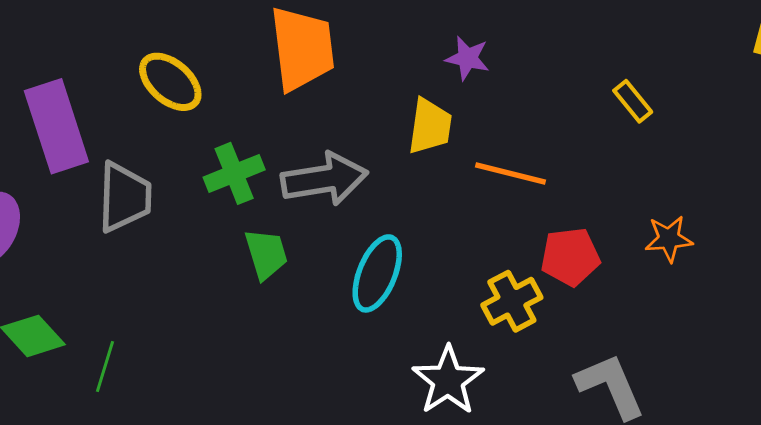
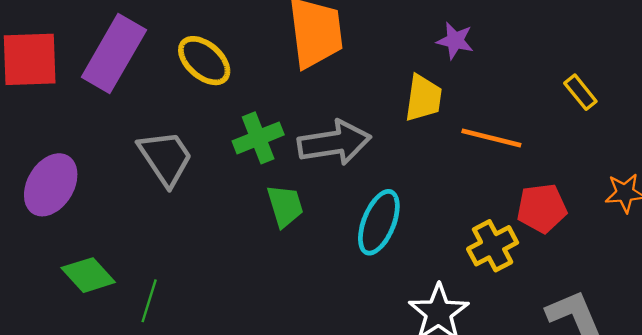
yellow rectangle: (633, 101) -> (580, 92), moved
purple rectangle: (56, 126) -> (114, 54), moved, turned 48
gray trapezoid: (124, 197) -> (166, 158), turned -36

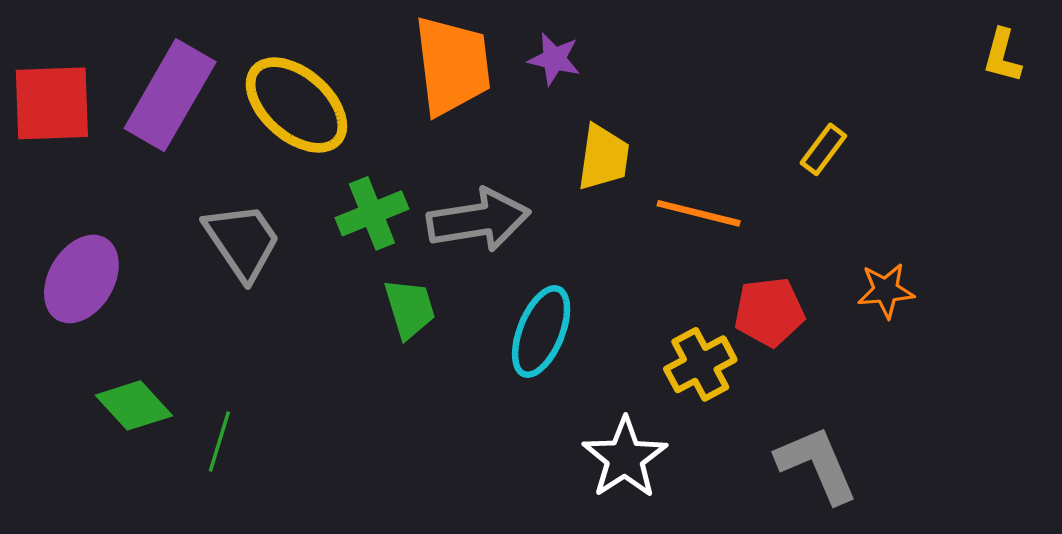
purple star: (455, 41) -> (554, 59), moved
yellow ellipse: (204, 61) -> (296, 105), size x1.4
yellow rectangle: (580, 92) -> (823, 149), turned 76

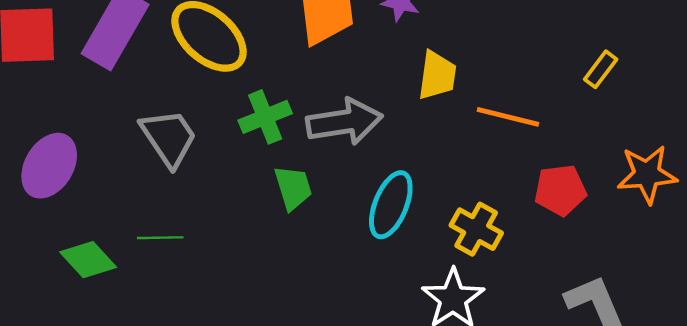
orange star: (886, 290) -> (647, 174), size x1.4
yellow cross: (700, 364) -> (476, 229), moved, turned -33
green line: (219, 442) -> (160, 238), moved, turned 72

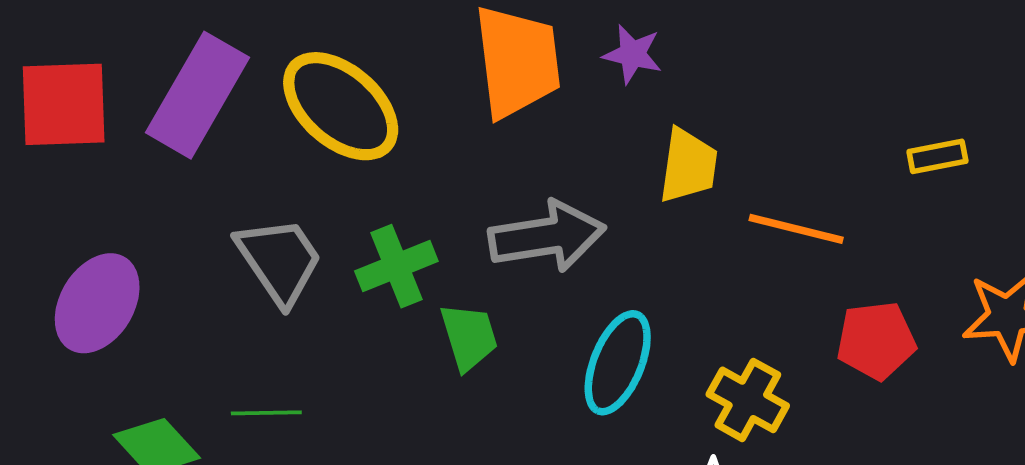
yellow rectangle: (601, 69) -> (937, 156), turned 42
green cross: (265, 117) -> (396, 266), moved

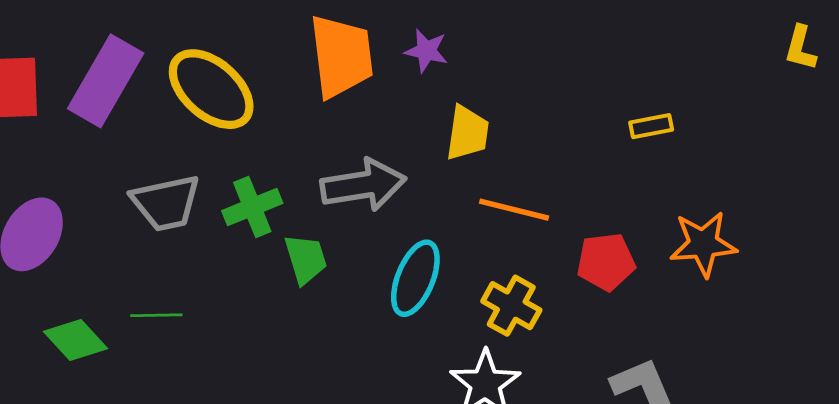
orange line: (796, 229) -> (514, 210), moved
gray trapezoid: (279, 260) -> (166, 203), turned 112

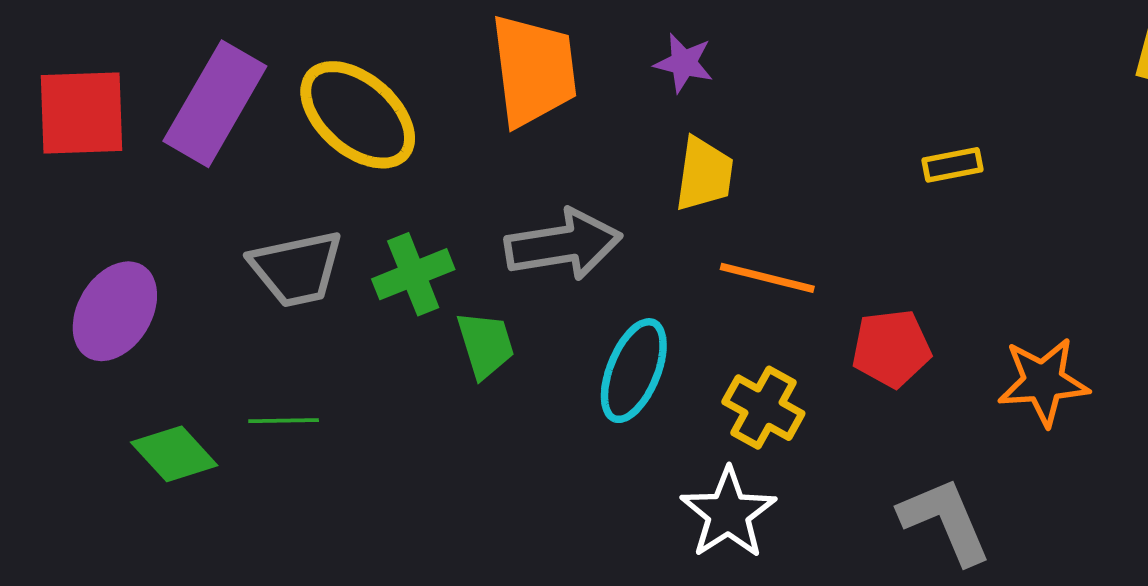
purple star: (426, 51) -> (684, 63), moved
orange star: (703, 244) -> (1043, 382), moved

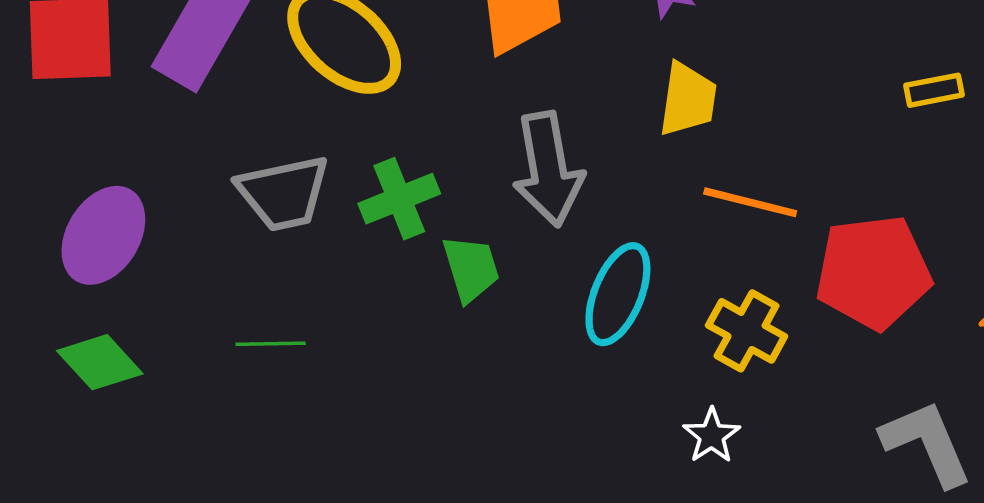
gray arrow: (563, 245) -> (548, 169), turned 89
red pentagon: (891, 348) -> (873, 272), size x1.5
green diamond: (174, 454) -> (100, 362), moved
white star: (728, 513) -> (712, 436), size x0.6

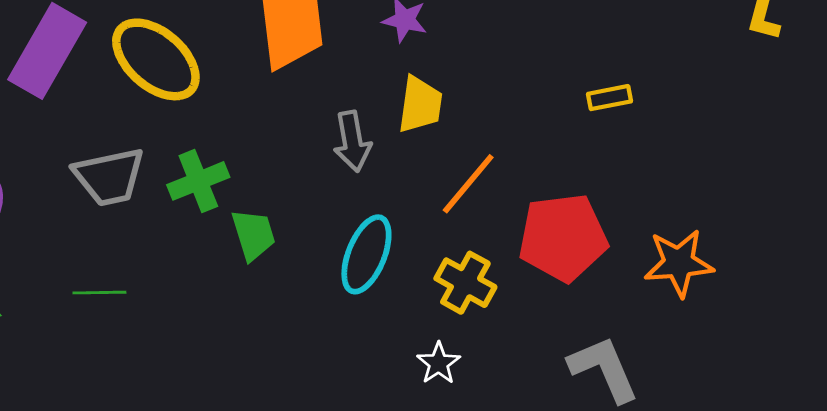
gray arrow: (548, 169) -> (352, 141), moved, size x0.7
orange line: (750, 202) -> (468, 184), turned -64

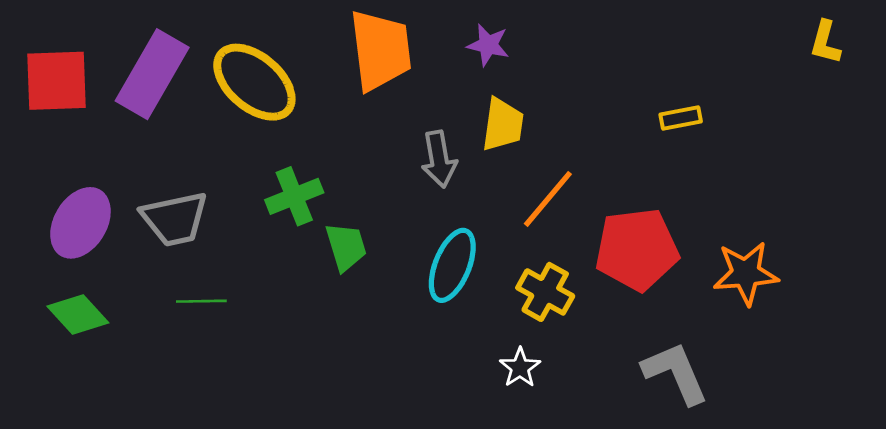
gray trapezoid: (109, 177) -> (175, 219), moved

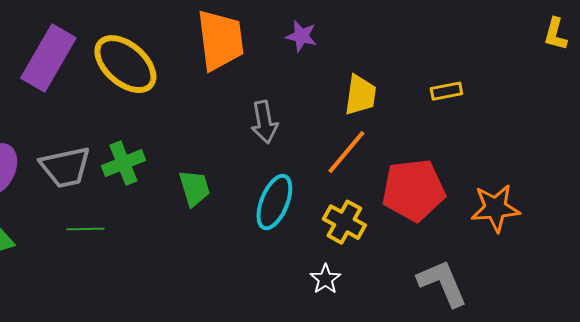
yellow trapezoid: (503, 125) -> (360, 95), moved
green cross: (294, 196) -> (123, 163), moved

